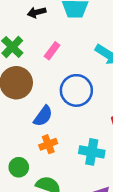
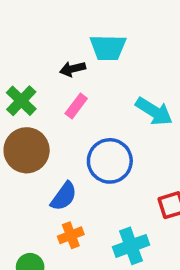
black arrow: (37, 12) -> (73, 69), moved
cyan cross: (92, 152) -> (131, 246), turned -30

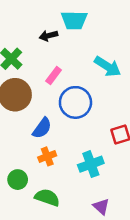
pink rectangle: (76, 106) -> (54, 75), moved

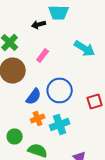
blue circle: (75, 102) -> (60, 90), moved
cyan cross: (91, 164) -> (60, 124), moved

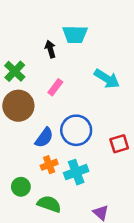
black arrow: (39, 24) -> (50, 49), turned 88

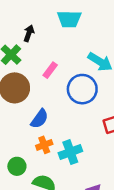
black arrow: (50, 49) -> (29, 33), moved, turned 35
blue circle: (76, 130) -> (82, 89), moved

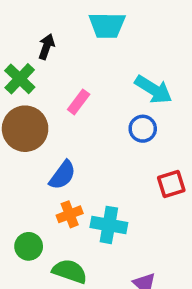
blue circle: (82, 89) -> (143, 129), moved, size x0.6
cyan cross: (70, 152) -> (109, 225), turned 30

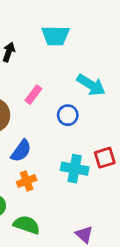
blue circle: (143, 129) -> (68, 115), moved
cyan cross: (109, 225) -> (75, 169), moved

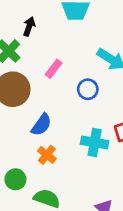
orange cross: (27, 181) -> (47, 155), turned -30

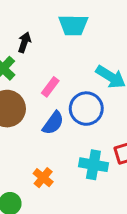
blue circle: (88, 89) -> (86, 109), size x1.5
blue semicircle: (41, 125) -> (53, 123), moved

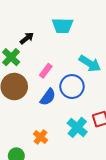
black arrow: (24, 42) -> (27, 38), turned 32
cyan cross: (93, 165) -> (77, 127), turned 30

